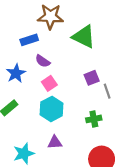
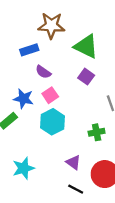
blue star: (16, 73) -> (23, 99), moved, turned -30
purple square: (92, 78) -> (86, 77), moved, turned -32
purple triangle: (55, 142) -> (73, 162), moved, turned 40

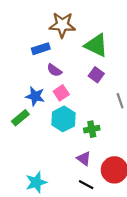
green cross: (97, 132) -> (92, 129), moved
cyan star: (23, 168) -> (36, 182), moved

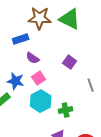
green triangle: (96, 45) -> (70, 19), moved

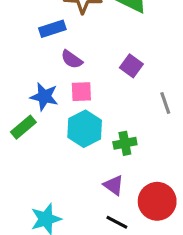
pink square: (39, 78) -> (81, 92), turned 32

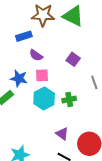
green cross: (125, 143) -> (69, 100), moved

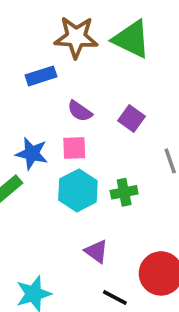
purple semicircle: (36, 55) -> (80, 111), moved
purple triangle: (62, 134) -> (96, 251), moved

